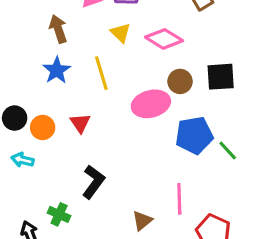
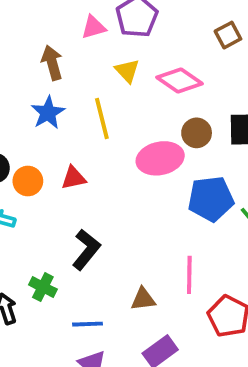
red triangle: (80, 123) -> (74, 178), turned 50
brown triangle: (142, 221) -> (143, 299), turned 30

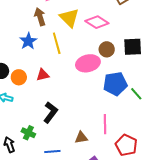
brown arrow: (52, 63) -> (40, 17), moved
yellow triangle: (127, 71) -> (69, 18), size x1.5

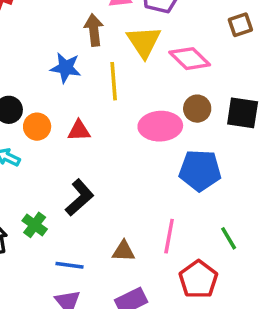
blue star: (28, 41) -> (66, 68), turned 30
green line: (136, 94) -> (229, 238), moved

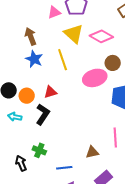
brown arrow: (94, 30) -> (31, 36), moved
blue star: (66, 68) -> (34, 59), turned 30
black L-shape: (80, 198) -> (43, 114), moved

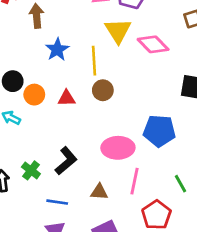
brown arrow: (31, 36) -> (37, 16), moved
brown circle: (113, 63) -> (103, 90), moved
pink ellipse: (95, 78) -> (118, 148), moved
black L-shape: (43, 114) -> (66, 161), moved

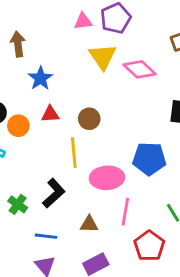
yellow line: (94, 61) -> (74, 153), moved
red triangle: (67, 98) -> (50, 114), moved

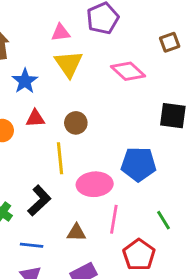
pink triangle: (83, 21) -> (61, 33), moved
yellow triangle: (103, 57) -> (69, 64), moved

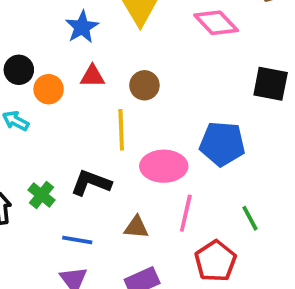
black L-shape: (39, 201) -> (91, 183), turned -120

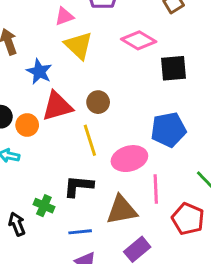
red triangle: (92, 76) -> (57, 106), size x1.6
black square: (271, 84) -> (173, 68), moved
brown triangle: (136, 227) -> (122, 210), size x1.6

